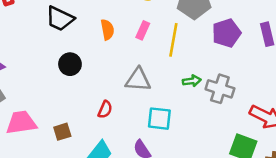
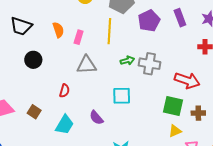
pink rectangle: (143, 30) -> (79, 37), moved
cyan square: (159, 119) -> (122, 96), moved
brown square: (62, 132) -> (34, 112), turned -32

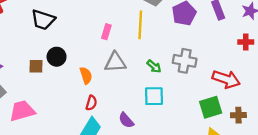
orange semicircle: (58, 30) -> (86, 75), moved
green arrow: (127, 60) -> (154, 66), moved, turned 56
red semicircle: (64, 91) -> (91, 103), moved
green square: (173, 106) -> (211, 107), turned -30
brown square: (34, 112) -> (36, 66), moved, turned -32

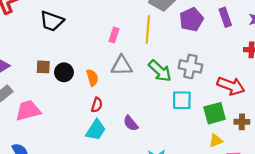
black circle: (57, 57) -> (64, 72), moved
green arrow: (154, 66) -> (160, 71), size x1.6
cyan square: (154, 96) -> (182, 100), moved

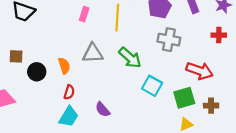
pink rectangle: (114, 35) -> (84, 14), moved
gray cross: (190, 66) -> (169, 40), moved
black circle: (64, 72) -> (37, 72), moved
cyan square: (182, 100) -> (152, 86), turned 30

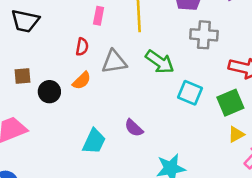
orange semicircle: (64, 66) -> (82, 81), turned 70
red semicircle: (69, 92) -> (82, 47), moved

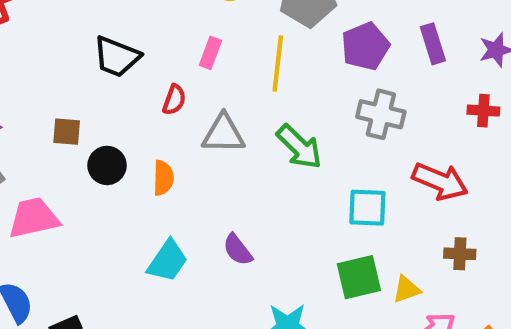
black trapezoid: (25, 21) -> (117, 57), moved
orange semicircle: (82, 81) -> (163, 178), moved, turned -54
cyan square: (190, 93) -> (367, 208), moved, turned -30
green square: (230, 103) -> (359, 277), moved

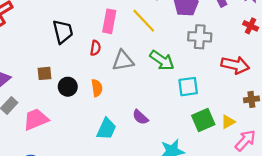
pink rectangle: (210, 53) -> (109, 21), size x1.5
black trapezoid: (117, 57) -> (63, 32), turned -115
yellow line: (278, 63) -> (144, 21), turned -40
red cross: (483, 111) -> (251, 26), turned 32
cyan square: (367, 208) -> (188, 87), moved

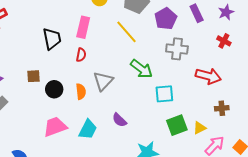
pink rectangle: (109, 21) -> (83, 27), moved
gray triangle: (123, 61) -> (103, 81), moved, turned -40
pink trapezoid: (36, 119) -> (55, 127), moved

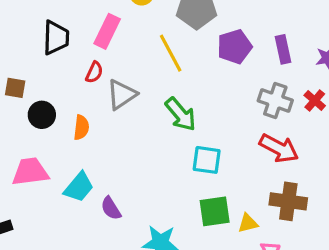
gray cross: (177, 49) -> (275, 100), moved
gray triangle: (103, 81) -> (122, 95), moved
brown cross: (222, 108) -> (288, 201), size x1.6
purple semicircle: (119, 120) -> (111, 208), moved

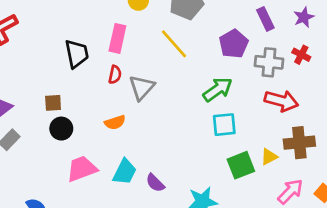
purple pentagon: (235, 47) -> (234, 44), moved
green arrow: (181, 114) -> (218, 89), moved, turned -72
black circle: (42, 115) -> (61, 129), moved
orange semicircle: (81, 127) -> (115, 122), turned 78
yellow triangle: (248, 223) -> (269, 157), moved

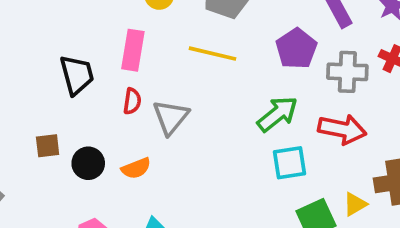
yellow line: (174, 44) -> (212, 54), turned -32
red arrow: (281, 101) -> (342, 129), moved
black circle: (61, 129) -> (88, 163), moved

